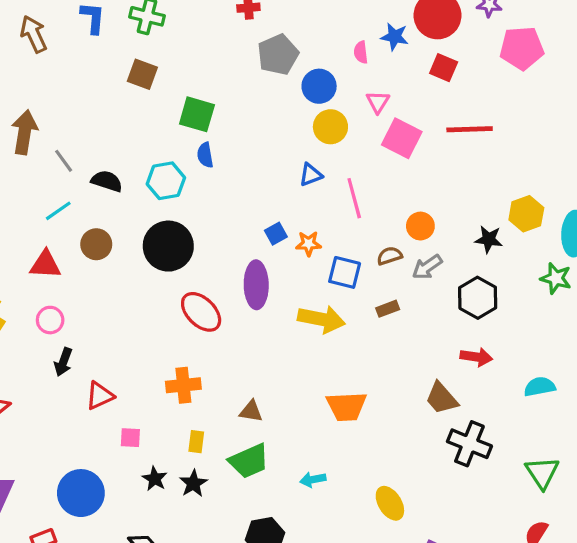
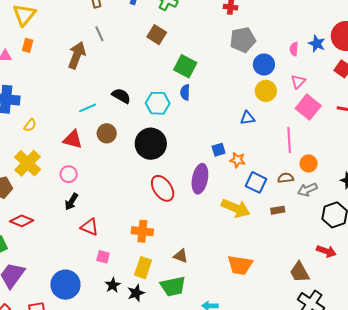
gray line: (64, 161) -> (99, 34), moved
pink line: (354, 198) -> (289, 140), moved
red triangle: (100, 396) -> (89, 227), turned 36
yellow rectangle: (196, 442) -> (143, 268), size x1.5

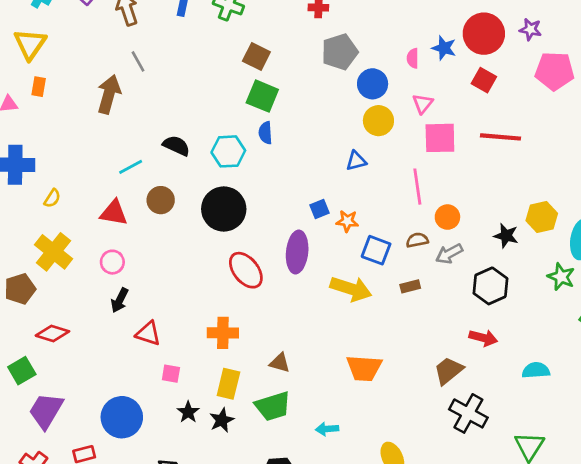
brown square: (157, 35) -> (256, 56), moved
pink square: (308, 107) -> (440, 138), turned -35
brown trapezoid: (300, 272) -> (449, 371), turned 85

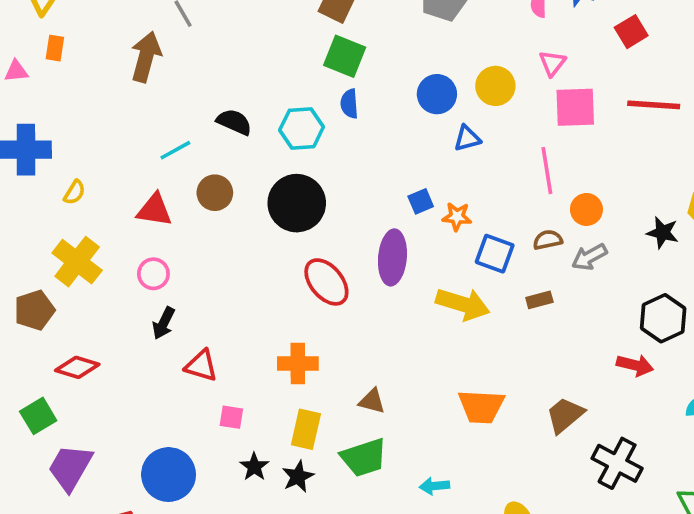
red square: (484, 80) -> (631, 32), turned 30
blue circle: (373, 84) -> (437, 94), moved
black hexagon: (490, 286) -> (663, 318), moved
brown trapezoid: (449, 371) -> (565, 415), moved

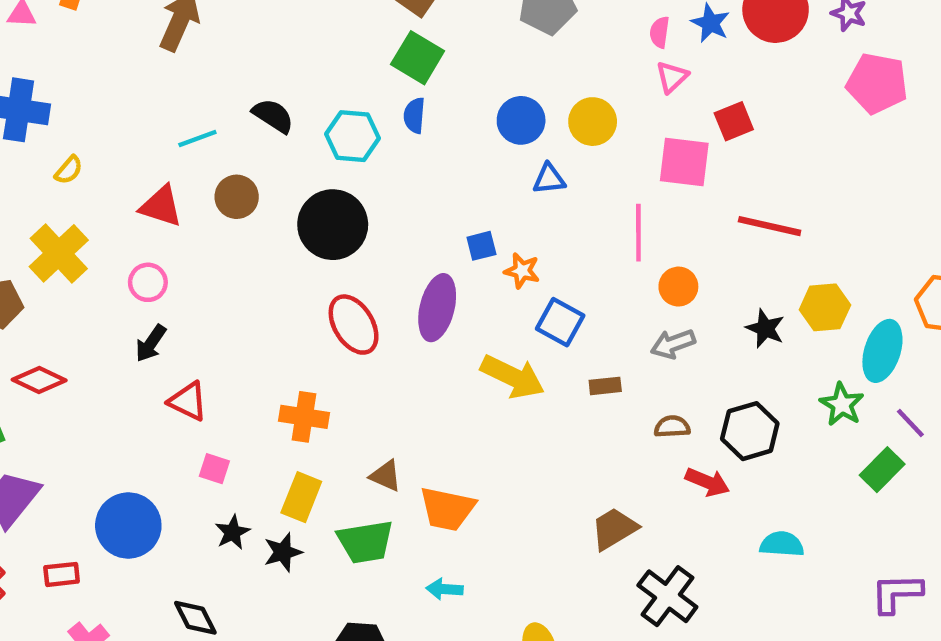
red square: (631, 32) -> (734, 121), moved
pink triangle: (552, 63) -> (672, 77), moved
red line: (654, 105) -> (770, 226), moved
brown semicircle: (548, 240) -> (672, 427), moved
orange trapezoid: (481, 407) -> (447, 509), moved

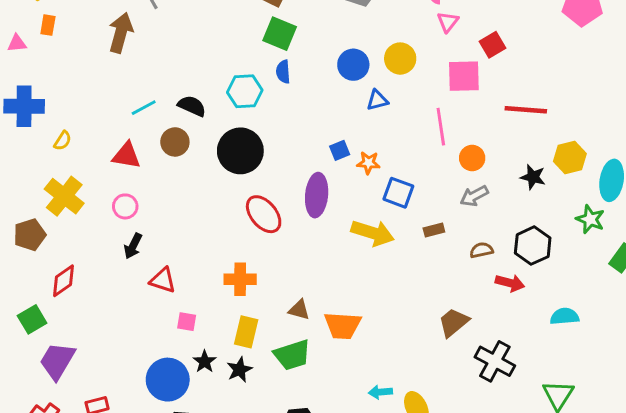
black semicircle: (273, 116) -> (192, 106), moved
red diamond: (39, 380) -> (64, 281), turned -52
blue circle: (128, 525) -> (168, 380), moved
cyan arrow: (445, 589) -> (380, 392), moved

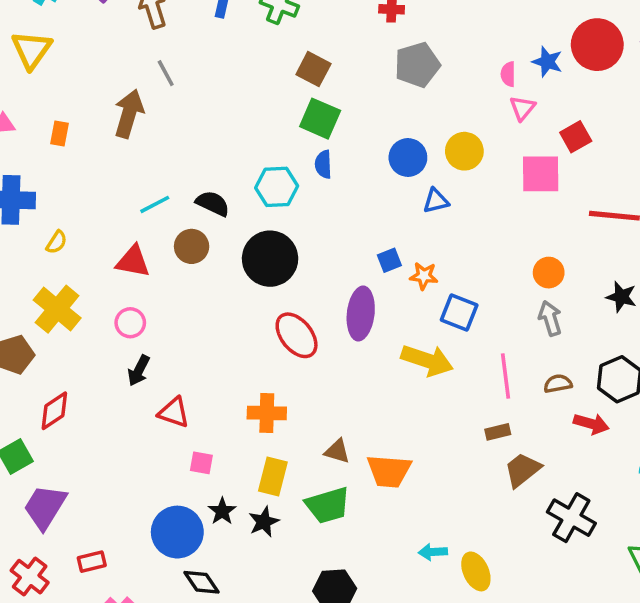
orange rectangle: (48, 25) -> (59, 134), moved
pink line: (441, 127) -> (505, 376), moved
gray arrow: (474, 196) -> (550, 318), turned 100
brown rectangle: (434, 230) -> (498, 432), moved

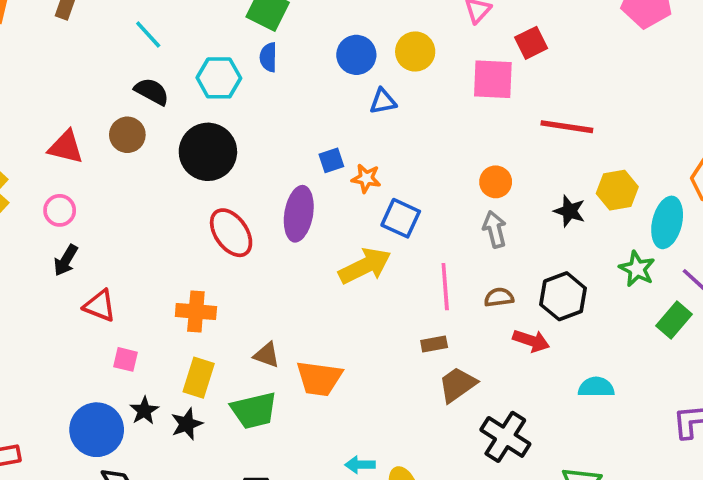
cyan line: (155, 204) -> (148, 34), moved, turned 72
yellow arrow: (427, 360) -> (365, 266), turned -48

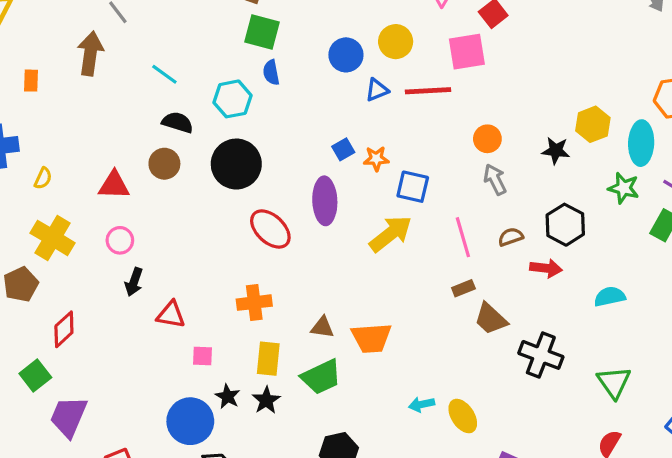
red line: (567, 127) -> (428, 91), moved
brown trapezoid: (457, 385) -> (491, 319), turned -90

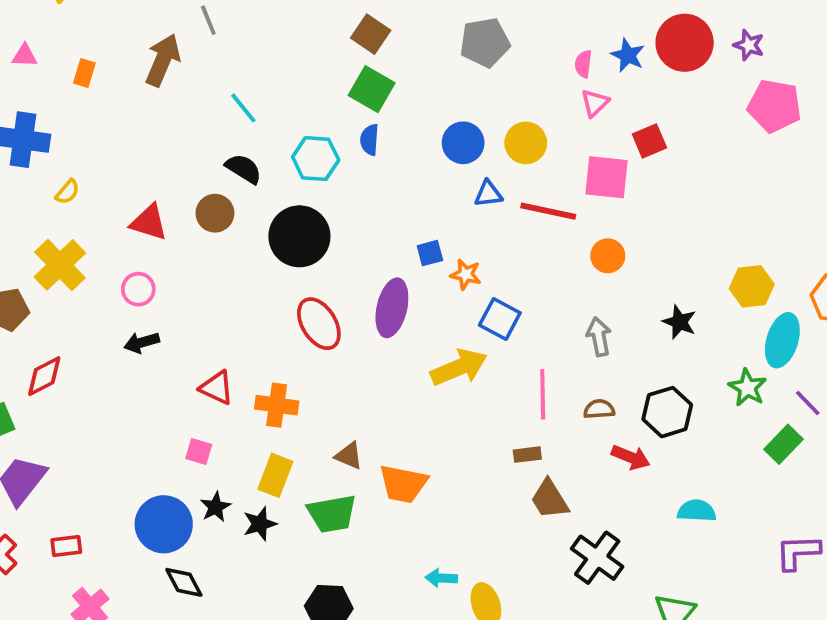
yellow hexagon: (593, 124) -> (752, 286), moved
orange circle: (487, 139) -> (608, 256), moved
black arrow: (134, 282) -> (142, 343), turned 40
red triangle: (171, 315) -> (217, 388), moved

